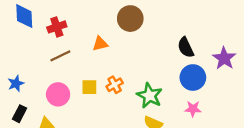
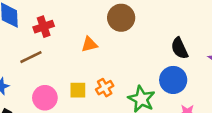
brown line: (60, 56) -> (31, 57), moved
blue circle: (193, 78) -> (173, 80), moved

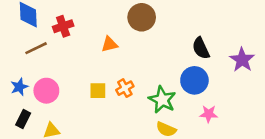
brown line: (31, 57) -> (36, 48), moved
pink circle: (45, 98) -> (46, 91), moved

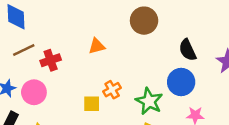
brown circle: (142, 17) -> (144, 21), moved
red cross: (63, 26) -> (51, 60), moved
yellow square: (98, 91) -> (92, 104), moved

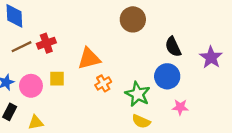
orange triangle: (97, 46) -> (89, 59), moved, size x1.5
red cross: (51, 60) -> (46, 43), moved
yellow square: (92, 104) -> (57, 79), moved

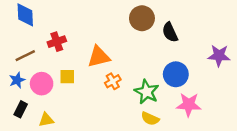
brown line: (21, 47) -> (25, 56), moved
black semicircle: (173, 47) -> (170, 32), moved
purple star: (211, 57) -> (219, 56), turned -30
pink star: (180, 107) -> (189, 105), size x1.5

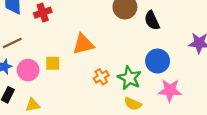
red cross: (57, 42) -> (43, 13), moved
orange cross: (113, 81) -> (101, 77), moved

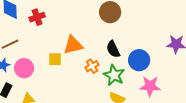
black semicircle: (152, 20) -> (113, 49), moved
yellow square: (53, 63) -> (55, 59), moved
orange cross: (101, 77) -> (92, 66), moved

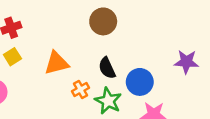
yellow square: (55, 59) -> (12, 57), moved, turned -32

